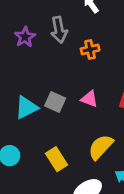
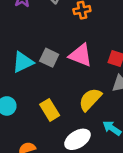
pink triangle: (89, 99) -> (81, 55), size x1.5

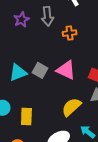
yellow rectangle: (50, 110) -> (26, 116), moved, turned 30

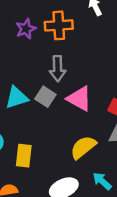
gray arrow: (47, 16) -> (58, 69), moved
orange cross: (70, 33) -> (59, 25), moved, size x1.5

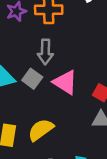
yellow semicircle: (83, 147) -> (41, 130), moved

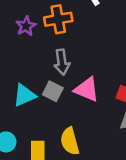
yellow semicircle: (41, 130) -> (70, 141), turned -60

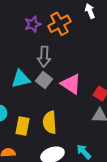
orange cross: (58, 19) -> (59, 24), turned -30
gray arrow: (62, 62) -> (44, 57), moved

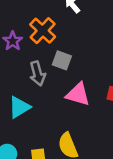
gray square: (44, 80) -> (62, 60), moved

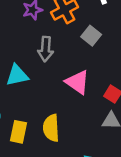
gray square: (62, 60) -> (91, 36), moved

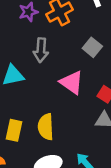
gray square: (91, 36) -> (92, 47), moved

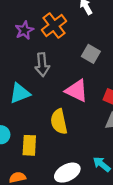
yellow semicircle: (46, 127) -> (59, 122), moved

